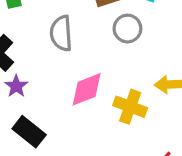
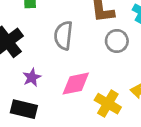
purple star: (16, 86) -> (32, 77), moved
black rectangle: (29, 132) -> (24, 109), turned -35

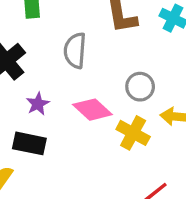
gray circle: (117, 41) -> (140, 87), moved
pink diamond: (76, 84) -> (92, 110), turned 56

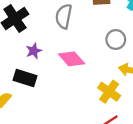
gray circle: (140, 87) -> (116, 40), moved
yellow cross: (133, 133) -> (109, 92), moved

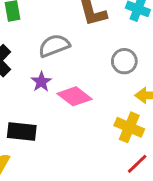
gray semicircle: (64, 16) -> (54, 46), turned 70
purple star: (34, 51) -> (41, 82), moved

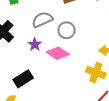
gray circle: (124, 61) -> (66, 30), moved
black rectangle: (22, 131) -> (23, 79), turned -36

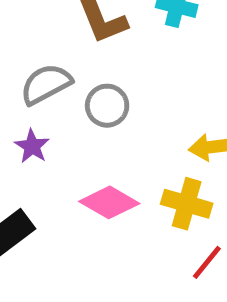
pink diamond: (58, 53) -> (109, 202), moved

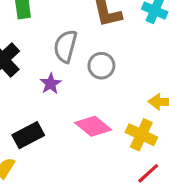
gray semicircle: (46, 84) -> (65, 46), turned -56

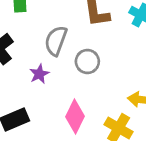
pink diamond: (93, 126) -> (75, 116), turned 72

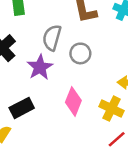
purple star: (39, 74) -> (40, 67), size x1.5

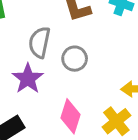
yellow cross: (111, 109) -> (116, 121), turned 30

